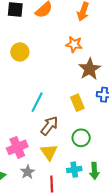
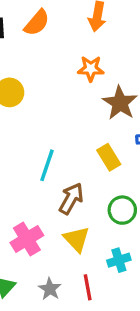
gray star: (28, 172) -> (50, 289), moved

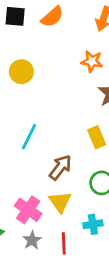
cyan line: (47, 165) -> (29, 137), moved
pink cross: (27, 239) -> (28, 210), moved, turned -32

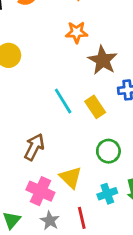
cyan line: (29, 137) -> (63, 101), moved, turned -48
brown arrow: (60, 167) -> (34, 147), moved

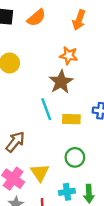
brown star: (103, 60) -> (61, 82), moved
yellow rectangle: (95, 107) -> (71, 119), turned -66

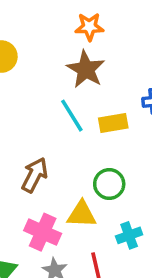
green circle: (75, 157) -> (109, 184), moved
yellow triangle: (40, 173) -> (82, 214), turned -42

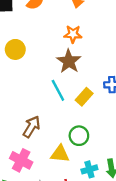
yellow rectangle: (113, 123) -> (84, 97), turned -42
pink cross: (43, 232) -> (21, 160), moved

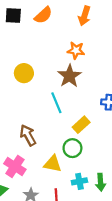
yellow circle: (15, 49) -> (24, 73), moved
yellow rectangle: (84, 97) -> (81, 125), moved
brown arrow: (32, 127) -> (28, 135), turned -65

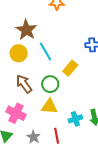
yellow circle: (24, 73) -> (19, 53), moved
brown star: (69, 76) -> (26, 30), moved
green circle: (72, 148) -> (50, 84), moved

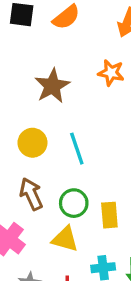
brown star: (26, 30) -> (52, 86), moved
yellow rectangle: (70, 68) -> (109, 215), moved, turned -56

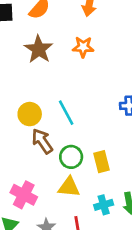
brown star: (52, 86) -> (39, 49), moved
brown arrow: (31, 194) -> (42, 141), moved

